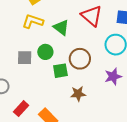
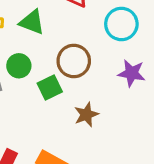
purple star: (113, 76) -> (132, 73), turned -30

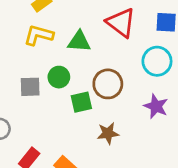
green triangle: (32, 22) -> (79, 41), turned -30

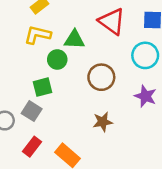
green circle: (59, 77) -> (57, 59), moved
gray square: (30, 87) -> (32, 111), moved, turned 36
green square: (81, 102) -> (42, 87), moved

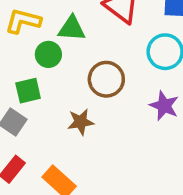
brown star: (103, 122) -> (81, 122), moved

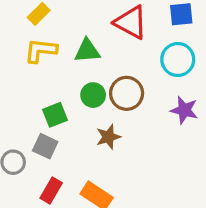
green circle: (48, 54) -> (93, 95), moved

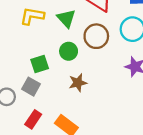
green triangle: (87, 51) -> (66, 18), turned 48
brown circle: (127, 93) -> (96, 36), moved

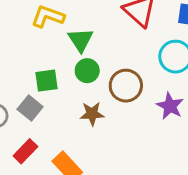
green triangle: (66, 18) -> (81, 40), moved
brown circle: (96, 36) -> (126, 86), moved

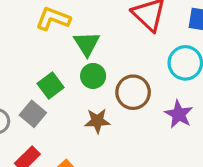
green square: (47, 81) -> (51, 86), turned -30

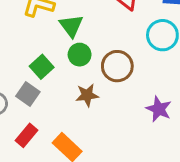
purple star: (179, 114) -> (159, 109), moved

